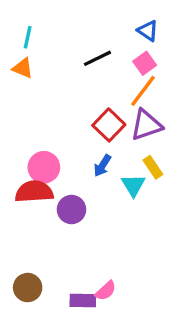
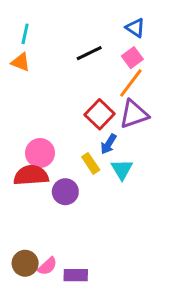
blue arrow: (102, 166) -> (109, 144), moved
yellow rectangle: (153, 167) -> (91, 163), moved
pink semicircle: (106, 291) -> (47, 266), moved

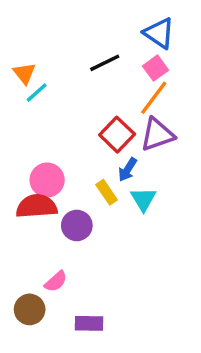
blue triangle: (135, 28) -> (159, 33), size x1.4
cyan line: (25, 34) -> (37, 93), moved, turned 36
orange triangle: (21, 62) -> (24, 73), turned 30
pink semicircle: (47, 266) -> (56, 281), moved

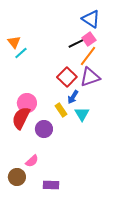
black line: (105, 63) -> (77, 43), moved
red semicircle: (37, 206) -> (21, 118), turned -60

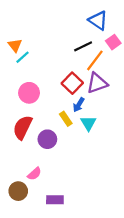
pink square: (89, 39) -> (113, 42), moved
pink circle: (27, 103) -> (29, 93), moved

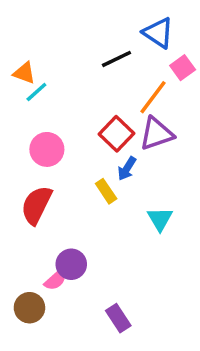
orange triangle: (15, 45) -> (24, 73), turned -32
black line: (83, 46) -> (116, 59), moved
cyan triangle: (88, 123) -> (160, 219), moved
purple circle: (47, 139) -> (71, 264), moved
purple rectangle: (55, 200) -> (118, 318), moved, turned 56

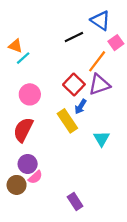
yellow rectangle: (106, 191) -> (67, 121), size x1.5
purple circle: (71, 264) -> (28, 164), moved
brown circle: (29, 308) -> (17, 185), moved

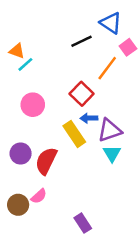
purple triangle: (99, 85) -> (110, 130), moved
blue arrow: (81, 107) -> (89, 118), turned 56
red semicircle: (23, 130) -> (46, 161), moved
purple circle: (28, 164) -> (21, 154), moved

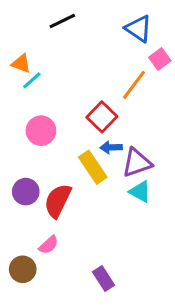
black line: (82, 41) -> (62, 21), moved
cyan triangle: (112, 154) -> (140, 192), turned -30
brown circle: (18, 205) -> (23, 269), moved

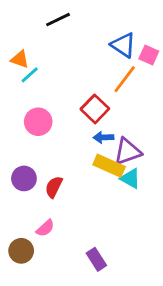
blue triangle: (138, 29) -> (123, 45), moved
pink square: (160, 59) -> (149, 55), turned -30
yellow rectangle: (93, 167) -> (109, 166), moved, turned -32
red semicircle: (58, 201) -> (54, 187), size x0.7

